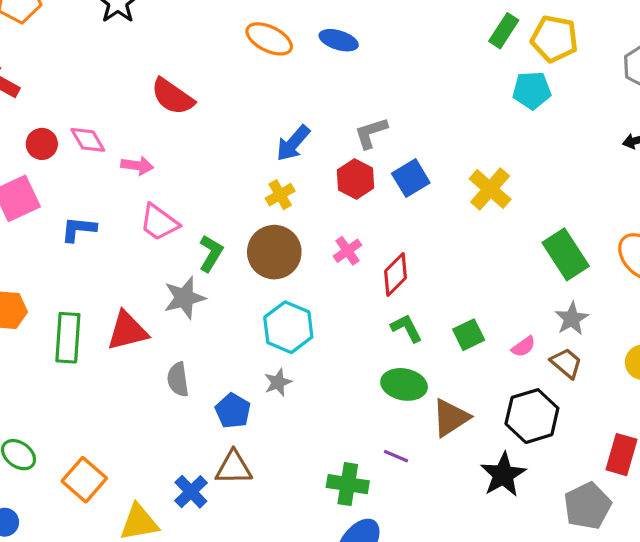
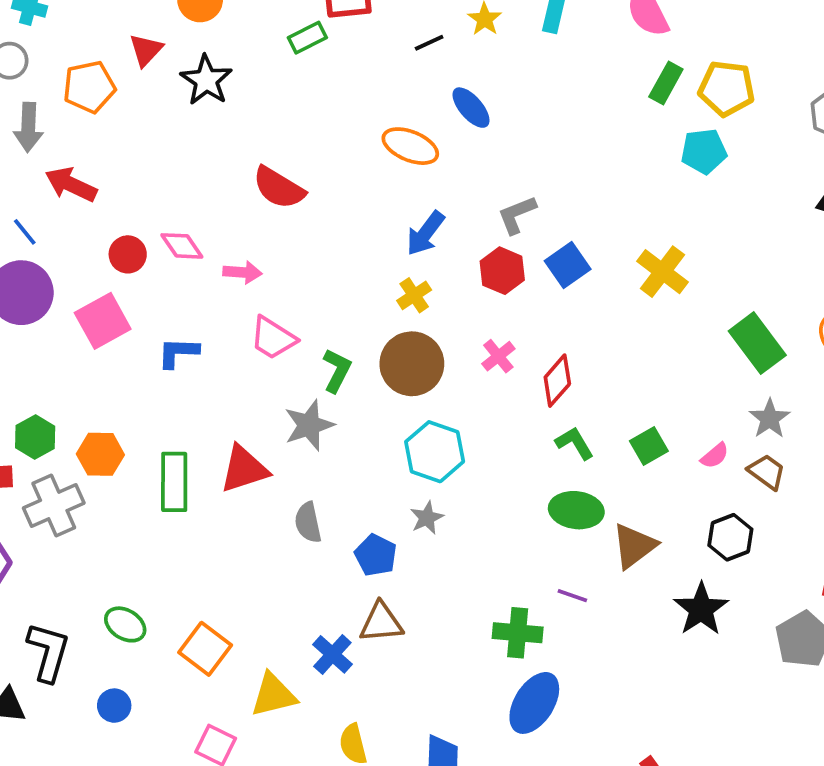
orange ellipse: (269, 39) -> (410, 146), moved
blue ellipse: (339, 40) -> (471, 108), turned 36
black hexagon: (532, 416) -> (730, 537), size x0.7

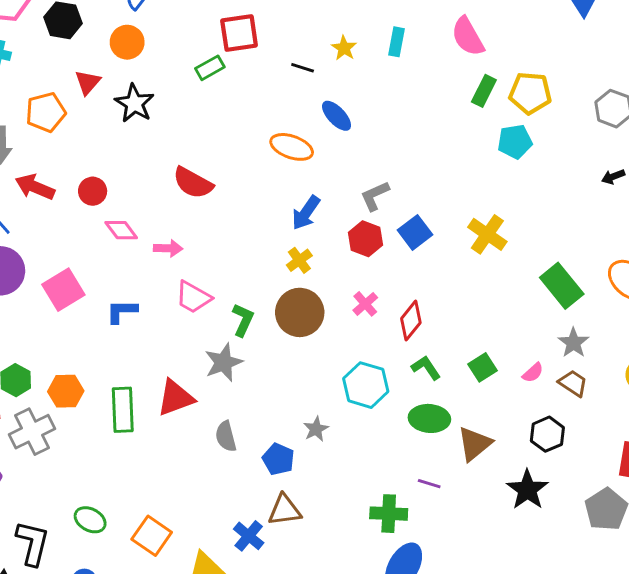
black line: (429, 43) -> (303, 68), turned 45
red circle: (128, 254) -> (93, 191), moved
cyan hexagon: (435, 452) -> (366, 385), moved

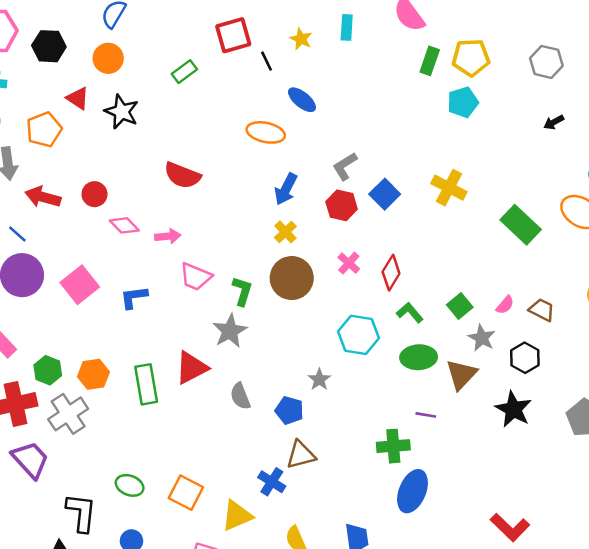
red square: (239, 33) -> (233, 35), moved
black line: (303, 68) -> (266, 61), turned 54
red triangle: (88, 82) -> (78, 98), turned -30
gray star: (573, 343) -> (482, 338), moved

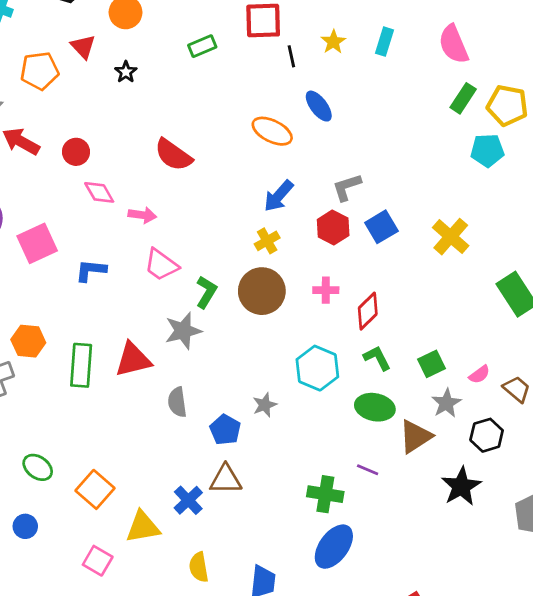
black star: (122, 112) -> (126, 72), size x0.6
pink cross: (349, 263) -> (326, 290), turned 35

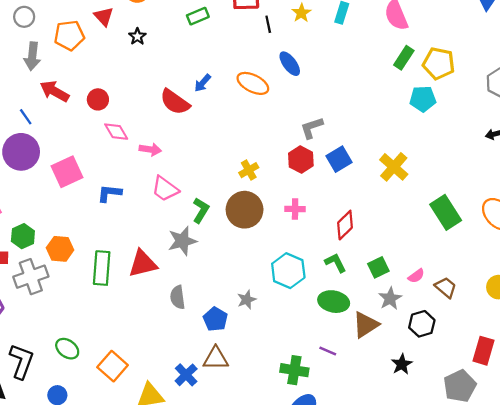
blue arrow: (279, 196) -> (203, 83), moved, size x0.7
red diamond: (368, 311) -> (345, 225), moved
black star: (461, 486) -> (402, 364), size x0.7

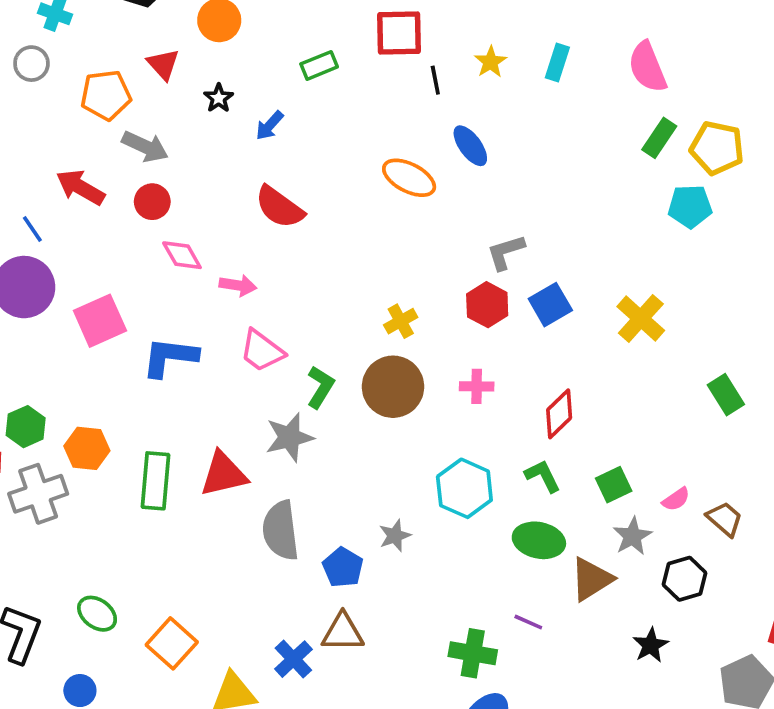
gray arrow: (32, 56) -> (145, 147), moved, turned -72
blue arrow: (203, 83) -> (270, 126), moved
blue L-shape: (109, 193) -> (170, 357), size x1.4
green rectangle: (446, 212) -> (726, 395), size x0.7
gray semicircle: (178, 297) -> (281, 531), size x1.5

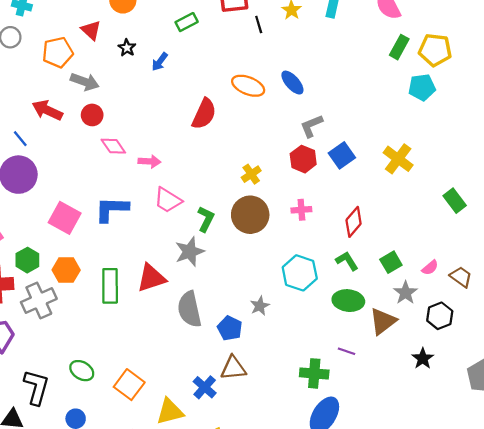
blue ellipse: (470, 146) -> (292, 83), moved
red semicircle: (279, 207) -> (204, 114), moved, turned -96
pink square: (100, 321) -> (65, 218), moved, turned -32

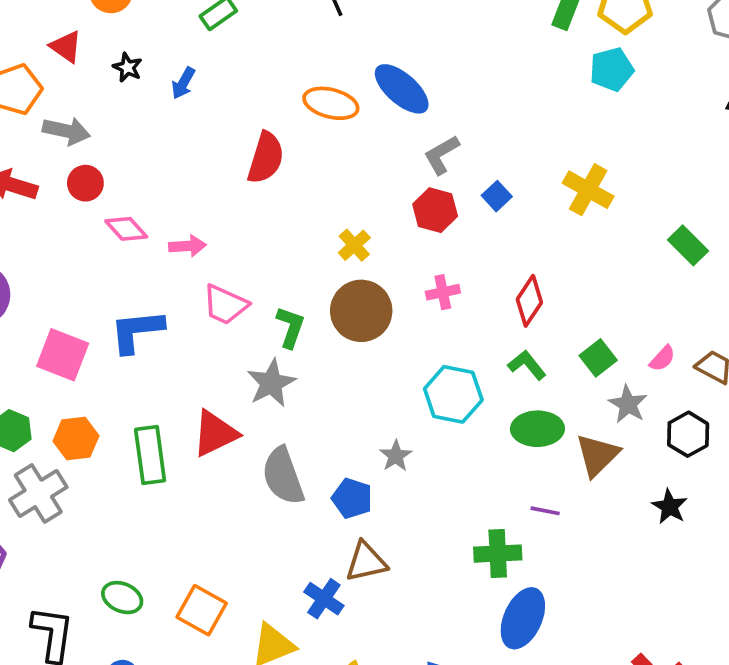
blue ellipse: (292, 83) -> (402, 89), size x1.4
blue square: (342, 155) -> (497, 196), size x0.7

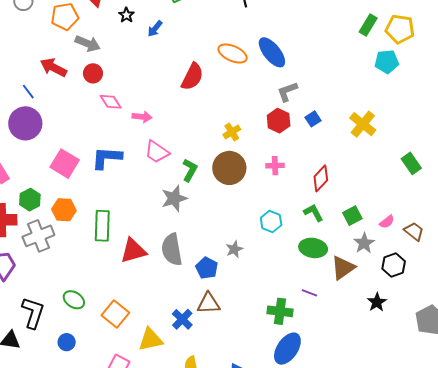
cyan hexagon: (453, 394) -> (271, 222), size x0.7
red triangle: (215, 433) -> (133, 251), moved

